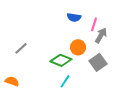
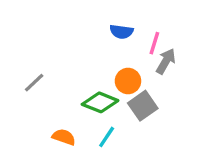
gray square: (98, 62) -> (143, 106), moved
orange semicircle: (12, 81) -> (64, 137), moved

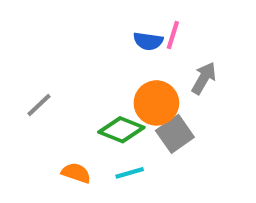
pink line: (154, 43) -> (173, 35), moved
orange circle: (128, 81) -> (156, 103), size x1.4
cyan line: (107, 137) -> (130, 173), turned 40

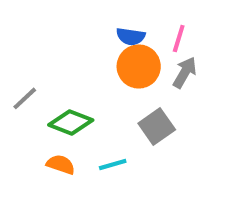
pink line: (173, 35) -> (179, 38), moved
orange circle: (156, 103) -> (139, 66), moved
green diamond: (121, 130) -> (71, 122), moved

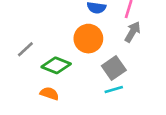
orange circle: (139, 66) -> (88, 39), moved
cyan line: (113, 164) -> (114, 89), moved

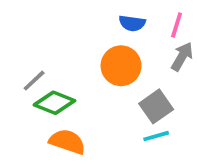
green diamond: (56, 65) -> (54, 103), moved
orange semicircle: (49, 94) -> (67, 142), size x1.4

